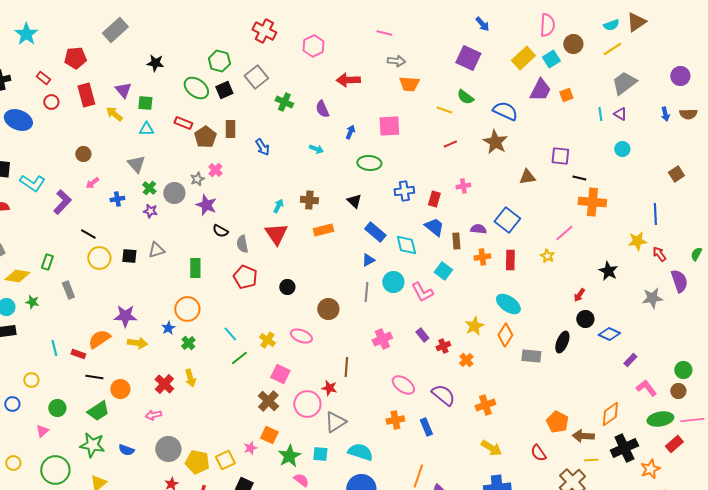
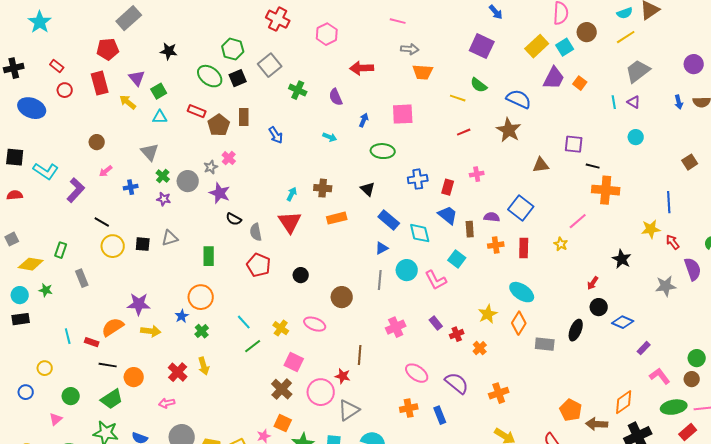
red pentagon: (75, 58) -> (108, 49), moved
orange square: (566, 95) -> (580, 83), turned -32
green square: (145, 103) -> (159, 91), turned -35

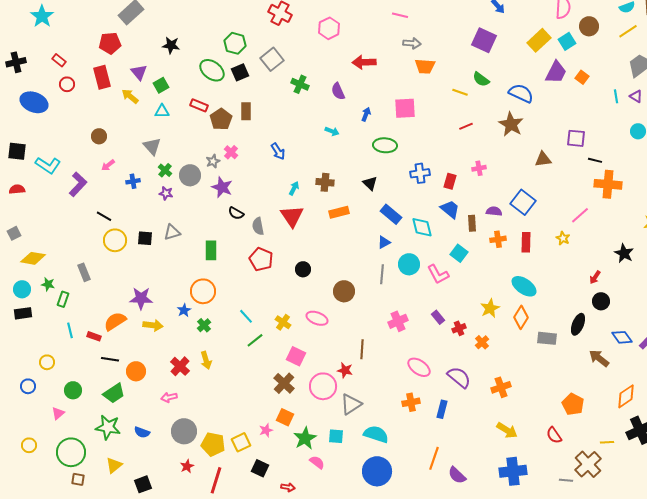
blue arrow: (276, 135) -> (278, 151), moved
green rectangle: (61, 250) -> (63, 299), moved
blue diamond: (623, 322) -> (622, 337), moved, turned 30
blue rectangle: (440, 415) -> (442, 409), turned 36
brown arrow: (597, 424) -> (599, 358), moved, turned 35

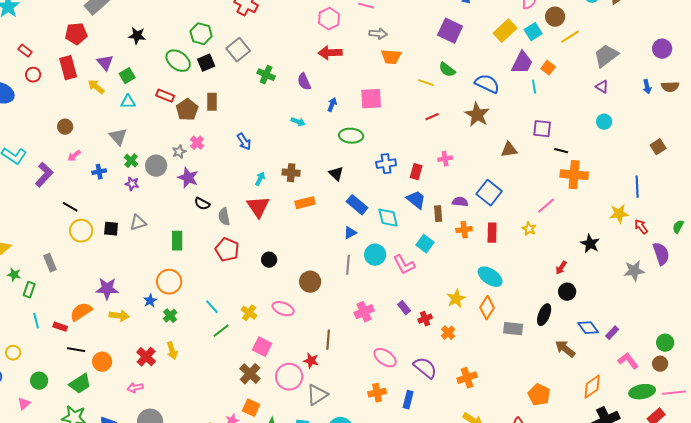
pink hexagon: (329, 28) -> (329, 19), moved
yellow line: (628, 31) -> (570, 37), moved
cyan line: (616, 96) -> (534, 87), moved

